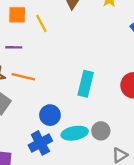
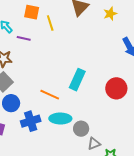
orange line: (23, 77) -> (50, 95), moved
blue circle: (50, 115) -> (11, 103), moved
gray circle: (101, 131) -> (81, 129), moved

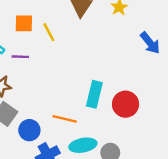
red circle: (116, 88) -> (126, 104), moved
blue circle: (11, 103) -> (29, 130), moved

